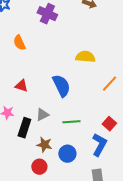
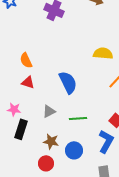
orange semicircle: (19, 43) -> (26, 60), moved
yellow semicircle: (85, 57) -> (103, 53), moved
black rectangle: (24, 128) -> (21, 129), moved

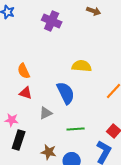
yellow semicircle: (103, 53) -> (82, 66), moved
gray triangle: (49, 111) -> (46, 113), moved

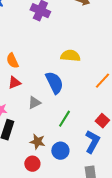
red triangle: (26, 93) -> (14, 83), turned -40
green line: (76, 129) -> (64, 119), turned -54

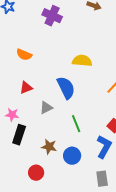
orange semicircle: (12, 61) -> (24, 55), moved, turned -42
green line: (64, 119) -> (76, 124), turned -54
red circle: (32, 164) -> (36, 173), moved

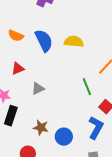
blue semicircle: (66, 88) -> (44, 41), moved
green line: (76, 124) -> (87, 87), moved

